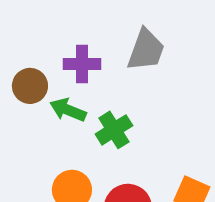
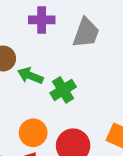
purple cross: (82, 64) -> (42, 20), moved

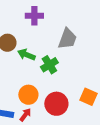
gray trapezoid: (86, 33) -> (67, 39), moved

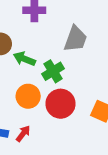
orange circle: (28, 95) -> (28, 96), moved
red circle: (56, 104) -> (60, 104), moved

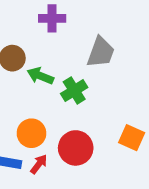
orange circle: (28, 96) -> (31, 133), moved
red circle: (60, 104) -> (76, 148), moved

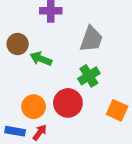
green cross: (74, 91) -> (89, 76), moved
red circle: (76, 148) -> (68, 103), moved

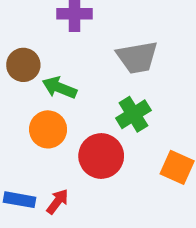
gray trapezoid: (91, 39) -> (137, 57), turned 60
orange circle: (34, 107) -> (48, 129), moved

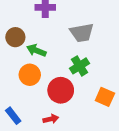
blue rectangle: (20, 200) -> (13, 116), turned 42
red arrow: (58, 202) -> (51, 119), moved, turned 40

